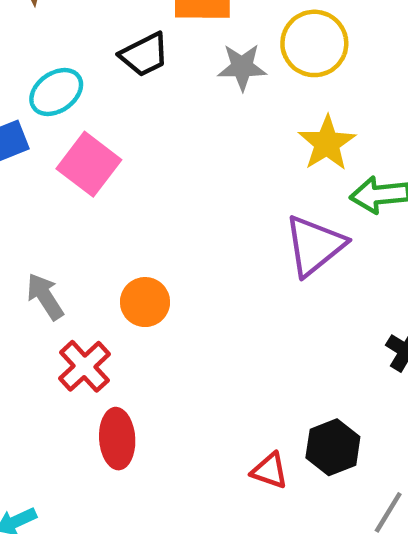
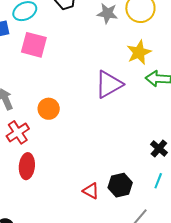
pink square: (89, 164) -> (34, 45), turned -32
purple triangle: (315, 245) -> (109, 84), moved

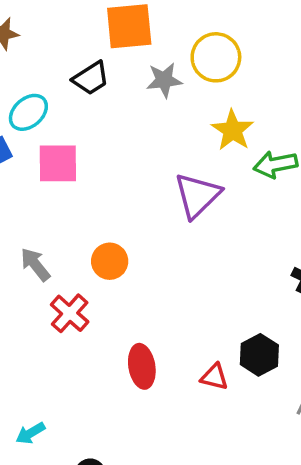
red ellipse: (27, 166) -> (142, 366), moved

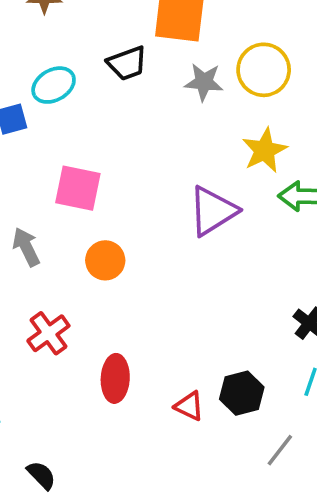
pink square: (58, 163) -> (78, 188), moved
red cross: (70, 313) -> (48, 333), moved

